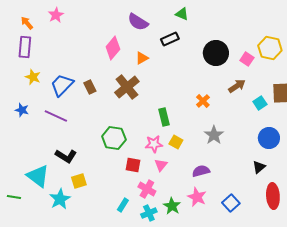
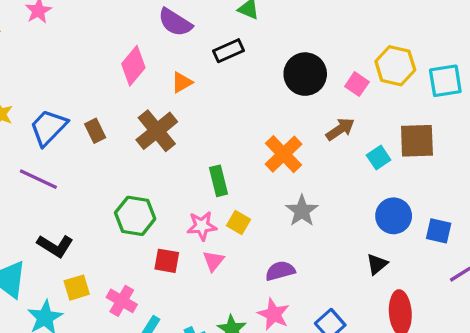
orange cross: (203, 101) -> (284, 154), size x1.6
pink cross: (147, 189) -> (122, 301), moved

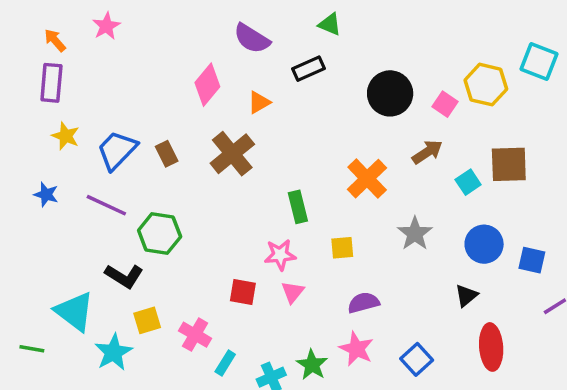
cyan square: (445, 81) -> (539, 62), moved, turned 30
gray star: (302, 211) -> (415, 234), moved
green hexagon: (135, 216) -> (160, 234), moved
yellow square: (239, 223) -> (342, 248), moved, turned -35

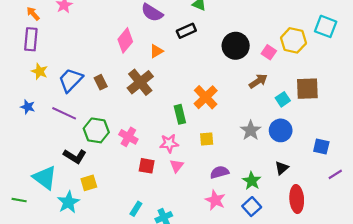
orange cross: (367, 179) -> (206, 97), moved
blue circle: (484, 244) -> (281, 130), moved
pink cross: (195, 335) -> (128, 137), moved
green star: (312, 365) -> (252, 181), moved

